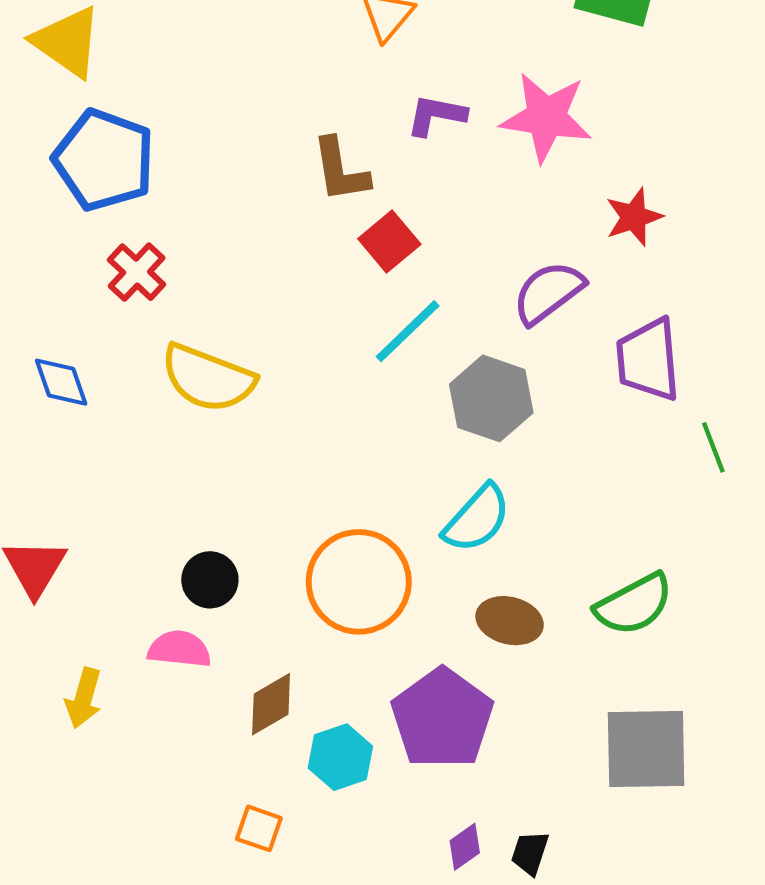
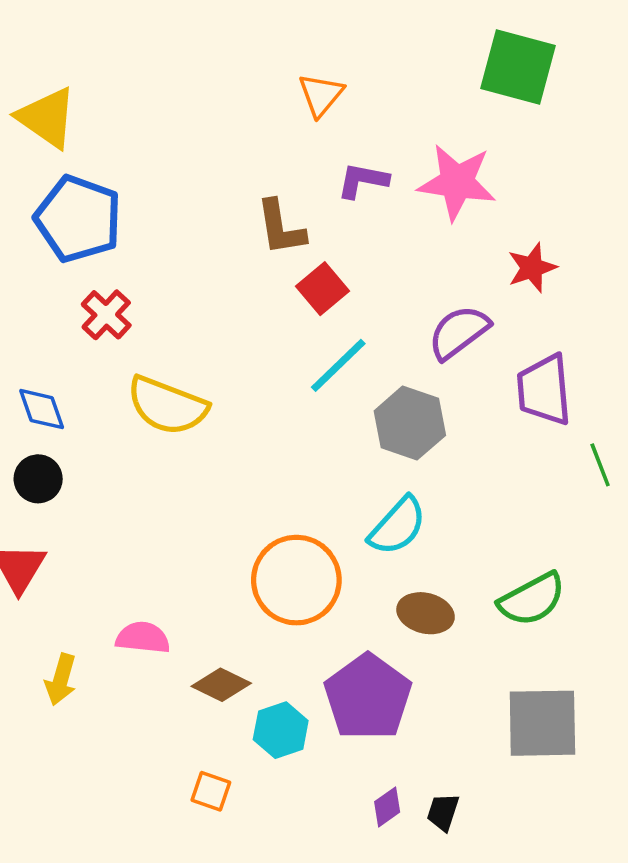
black circle: (210, 580) -> (38, 479), moved
brown diamond: (271, 704) -> (221, 685), turned 56

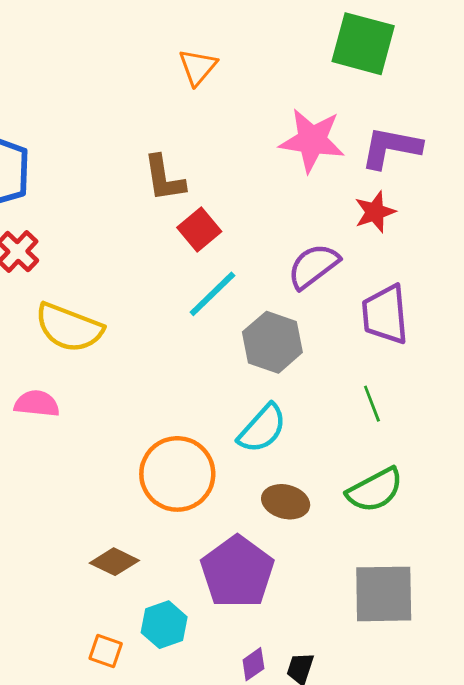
purple L-shape: (363, 180) -> (391, 148), moved, size x1.4
green line: (600, 465) -> (372, 404), moved
pink semicircle: (143, 638) -> (37, 404), moved
cyan hexagon: (281, 730) -> (164, 625), moved

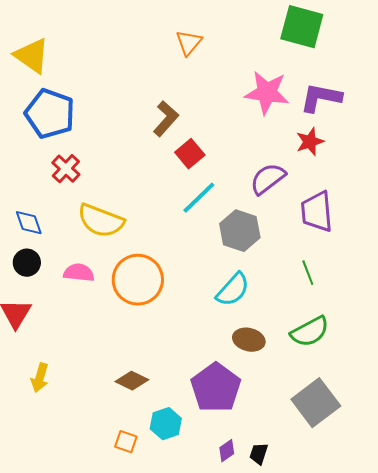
brown L-shape: (164, 178) -> (166, 119), turned -129
orange circle: (177, 474) -> (138, 280), moved
gray square: (384, 594) -> (316, 403), turned -36

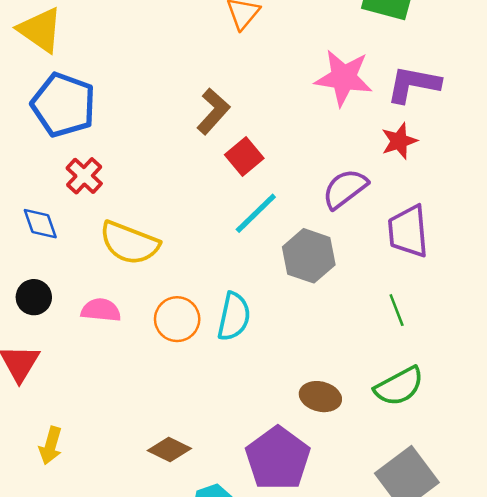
blue diamond: (29, 223) -> (40, 224), moved
orange circle: (138, 280) -> (177, 319), size x0.7
cyan semicircle: (233, 290) -> (234, 317), moved, turned -30

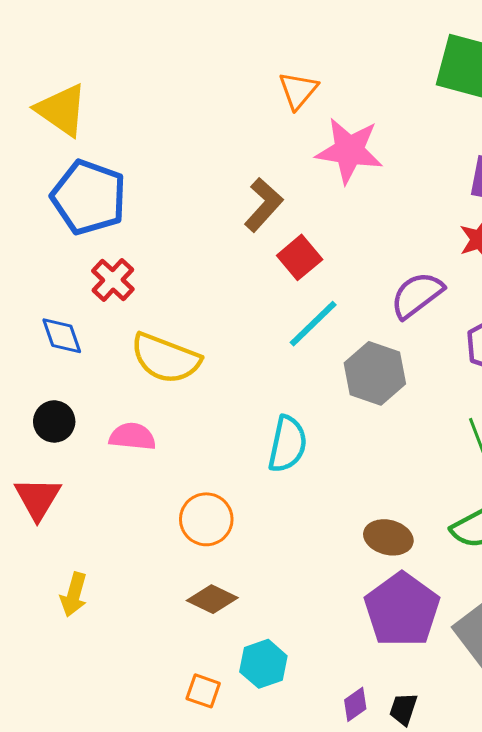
pink star: (344, 78) -> (349, 151), moved
orange circle: (177, 319) -> (206, 519), moved
purple pentagon: (278, 459) -> (402, 610), moved

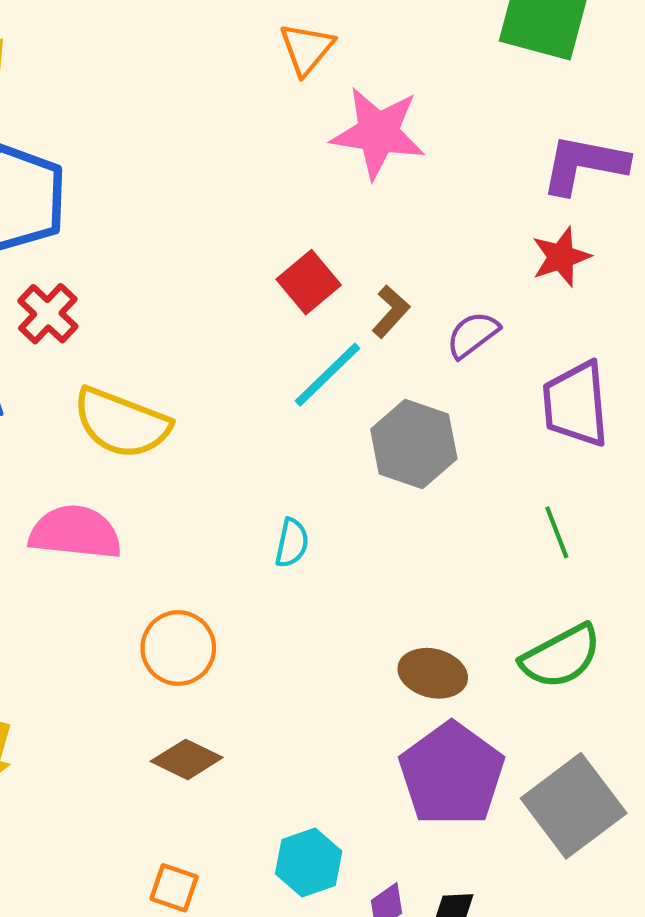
brown L-shape: (263, 205) -> (391, 312), moved, size x0.7
purple semicircle: (417, 295) -> (473, 335), size x0.7
pink semicircle: (132, 437) -> (75, 532), size x1.4
cyan semicircle: (288, 444) -> (292, 543), size x0.6
cyan hexagon: (263, 664) -> (309, 863), moved

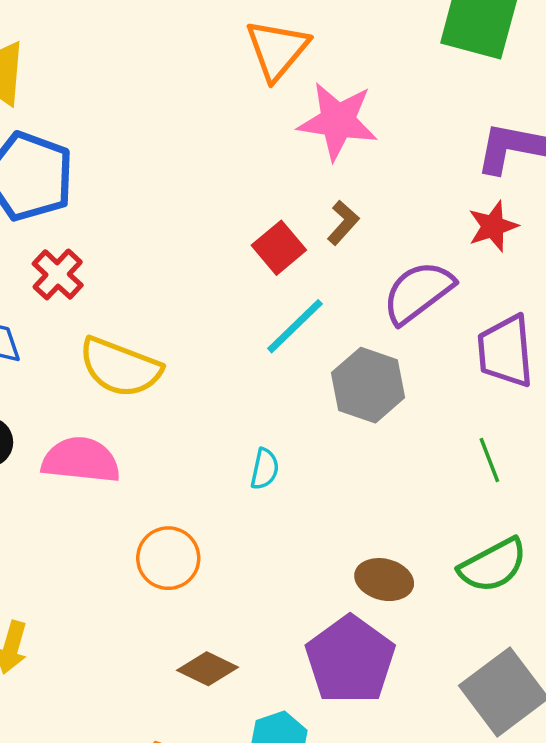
orange triangle: (307, 49) -> (277, 50), size x1.4
brown L-shape: (391, 312) -> (343, 223), moved
purple semicircle: (473, 335) -> (418, 292), size x1.6
brown diamond: (187, 759) -> (208, 669), moved
purple pentagon: (452, 774) -> (350, 660), moved

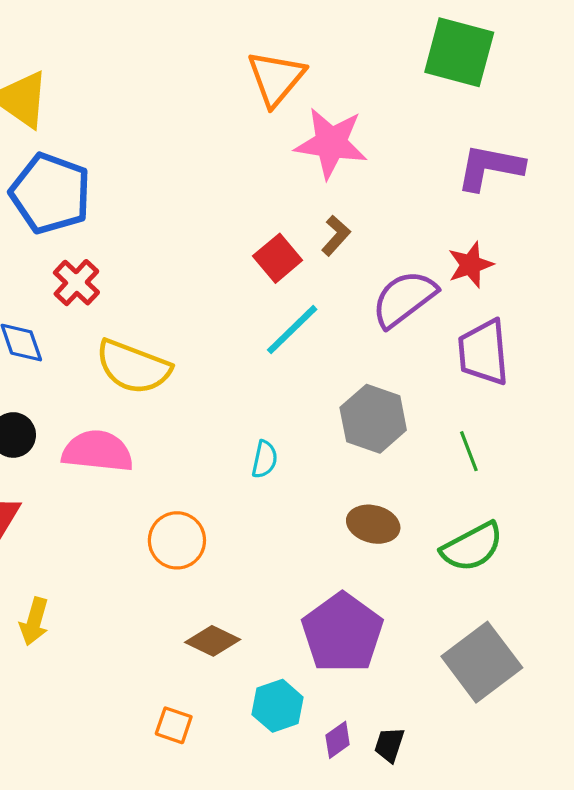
red star: (493, 226) -> (470, 265), moved
gray hexagon: (368, 385) -> (373, 419), moved
brown ellipse: (384, 580) -> (373, 524), moved

